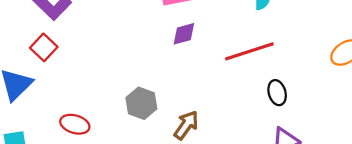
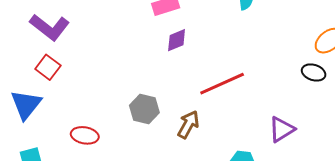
red line: (249, 51) -> (222, 84), moved
black ellipse: (277, 93) -> (314, 73), moved, turned -50

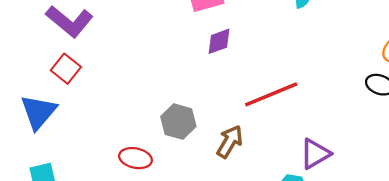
purple triangle: (282, 129) -> (315, 154), moved
red ellipse: (85, 135) -> (135, 158), moved

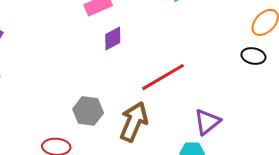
brown arrow: (230, 142) -> (134, 122), size x1.4

